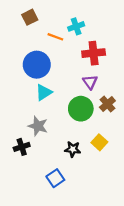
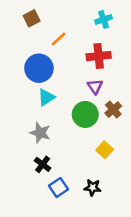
cyan cross: (76, 26) -> (104, 19), moved
orange line: (55, 37) -> (58, 39), turned -63
black cross: (22, 147) -> (43, 164), moved, turned -35
black star: (73, 149) -> (93, 188), moved

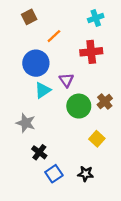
purple triangle: (95, 86) -> (66, 80), moved
gray star: (40, 133) -> (26, 123), moved

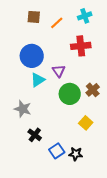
brown square: (29, 17) -> (34, 17), moved, turned 32
orange line: (54, 36) -> (57, 23), moved
blue square: (54, 174) -> (57, 151), moved

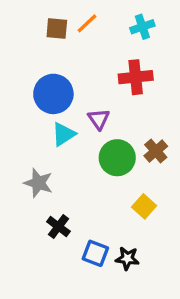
orange line: (57, 23) -> (87, 23), moved
blue square: (57, 151) -> (95, 253), turned -35

